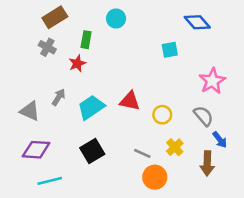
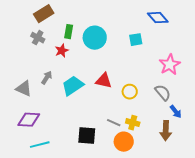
cyan circle: (116, 19) -> (95, 38), moved, size x1.5
yellow cross: (175, 147) -> (133, 123), moved, turned -32
black square: (92, 151) -> (87, 136), moved, turned 36

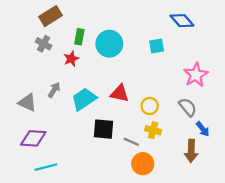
yellow cross: (133, 123) -> (153, 130), moved
black square: (87, 136) -> (104, 129), moved

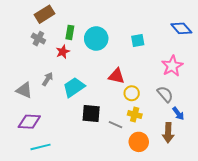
blue diamond: (182, 21) -> (181, 28), moved
red triangle: (120, 93) -> (116, 76), moved
orange circle: (143, 164) -> (139, 142), moved

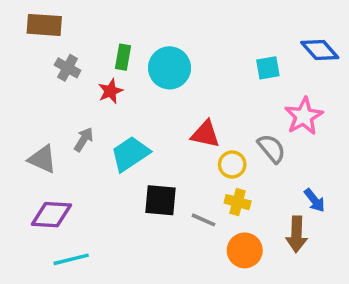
brown rectangle: (44, 14) -> (44, 25), moved, turned 36
cyan square: (138, 41) -> (268, 68), moved
gray semicircle: (165, 94) -> (272, 148), moved

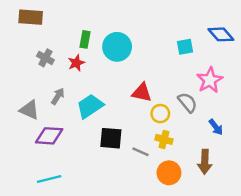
gray cross: (68, 68) -> (45, 58), moved
blue arrow: (314, 200) -> (216, 127), moved
purple diamond: (51, 215) -> (49, 136), moved

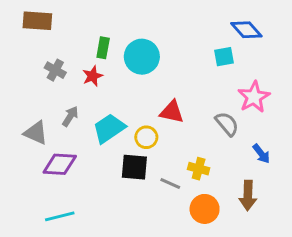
blue diamond: (221, 34) -> (246, 30), moved
yellow circle: (160, 114) -> (146, 137), moved

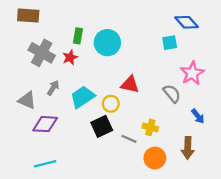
gray cross: (55, 70) -> (42, 53), size x1.6
black square: (134, 167) -> (102, 126), turned -30

